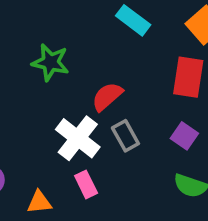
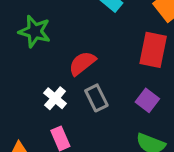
white cross: (78, 138) -> (55, 98), size x0.6

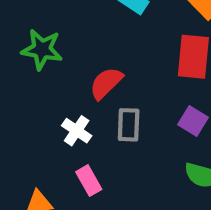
gray rectangle: (96, 98) -> (129, 125), turned 35

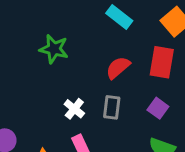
red semicircle: (106, 83) -> (118, 68), moved

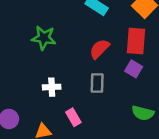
purple square: (158, 108) -> (134, 69), moved
white cross: (74, 109) -> (52, 87), moved, turned -36

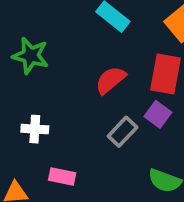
gray rectangle: (97, 83) -> (123, 132), moved, turned 36
pink rectangle: (73, 117) -> (62, 177), turned -54

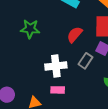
white cross: (35, 129) -> (56, 66), moved, size x1.5

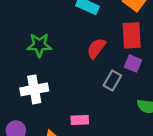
white cross: (56, 66) -> (34, 89), moved

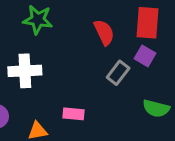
red semicircle: (96, 48) -> (104, 32), turned 110

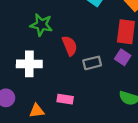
red semicircle: (104, 32) -> (70, 46), moved
gray rectangle: (118, 73) -> (92, 63), moved, turned 36

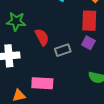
pink rectangle: (65, 99) -> (42, 83), size x1.5

